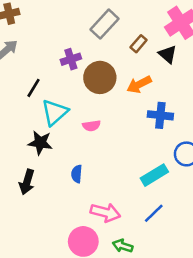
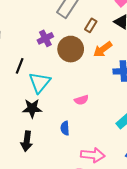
brown rectangle: (139, 44) -> (91, 25), moved
pink semicircle: (91, 126) -> (81, 100), moved

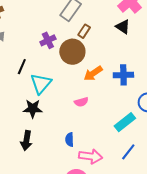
brown rectangle: (91, 25) -> (84, 31), moved
orange arrow: (103, 49) -> (93, 73), moved
blue semicircle: (65, 128) -> (70, 140), moved

